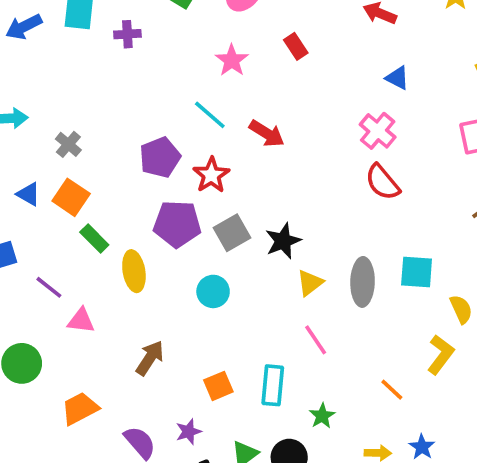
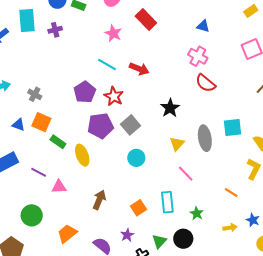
red rectangle: (296, 46) -> (146, 20), size x1.5
black star: (283, 241) -> (170, 108), moved
cyan circle: (213, 291) -> (136, 158), moved

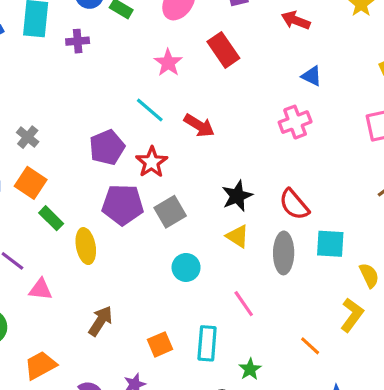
pink cross: (198, 56) -> (295, 122), turned 30
red semicircle: (205, 83) -> (294, 204), moved
yellow triangle: (177, 144) -> (238, 236), moved, turned -49
cyan circle: (136, 158) -> (186, 267), moved

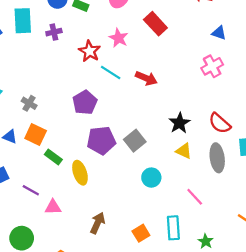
red star: (152, 162) -> (90, 51), moved

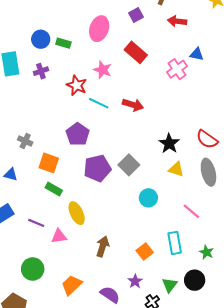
pink cross: (212, 66) -> (177, 69), moved
orange square: (36, 135) -> (49, 163), moved
yellow ellipse: (80, 173) -> (77, 213), moved

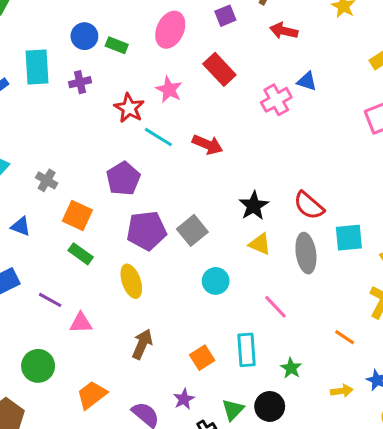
yellow ellipse: (77, 213) -> (131, 281), moved

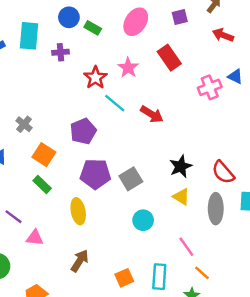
orange line: (345, 337) -> (202, 273), moved

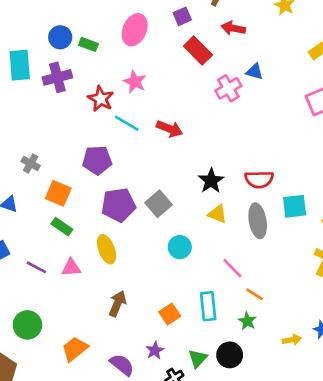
purple cross: (60, 52) -> (57, 77), size x1.5
red rectangle: (169, 58) -> (198, 51), moved
purple pentagon: (83, 131) -> (97, 160), turned 30
red semicircle: (223, 172) -> (259, 179), turned -40
pink triangle: (35, 238) -> (71, 268), moved

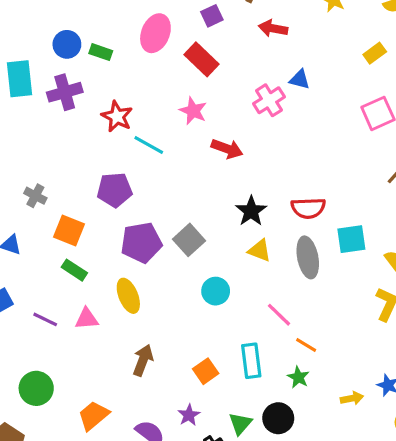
red rectangle: (198, 51) -> (201, 59), moved
pink star: (135, 82) -> (193, 111), moved
red arrow: (170, 129) -> (227, 149), moved

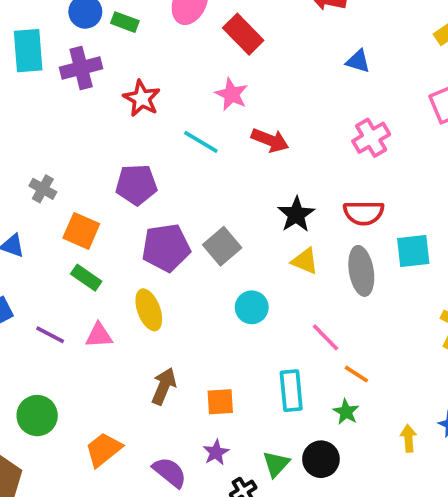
pink cross: (269, 100) -> (371, 138), moved
cyan line: (149, 145) -> (201, 142), moved
orange square: (206, 371) -> (220, 402), moved, turned 30
yellow arrow: (352, 398) -> (408, 438), turned -85

